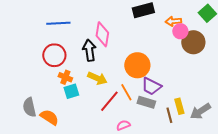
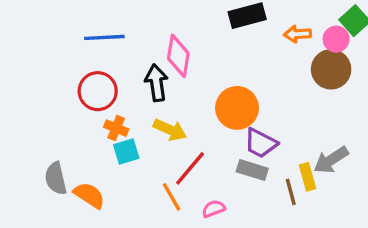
pink circle: (180, 31) -> (336, 39), moved
orange line: (126, 92) -> (172, 197), moved
gray arrow: (200, 111) -> (331, 160), moved

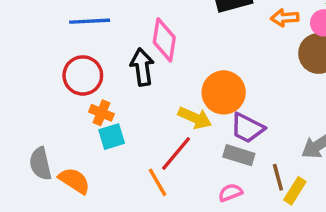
yellow arrow: (170, 130) -> (195, 118), moved
yellow rectangle: (308, 177) -> (295, 191), moved, turned 48
pink semicircle: (214, 209) -> (230, 193), moved

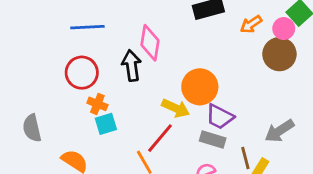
orange arrow: (285, 18) -> (251, 24), turned -30
gray semicircle: (40, 164) -> (32, 128), moved

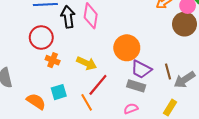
black arrow: (132, 66) -> (68, 17), moved
yellow arrow: (176, 108) -> (87, 63), moved
cyan square: (106, 124) -> (59, 92), moved
brown line: (245, 158) -> (168, 71), moved

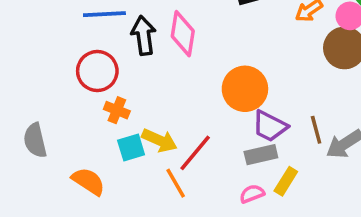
yellow arrow: (87, 63) -> (160, 140), moved
gray rectangle: (136, 86) -> (261, 155), turned -30
cyan square: (59, 92) -> (131, 148), moved
yellow rectangle: (170, 108) -> (286, 181), moved

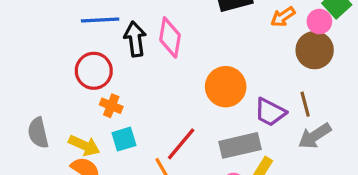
purple trapezoid: (270, 126) -> (270, 112), moved
brown line: (316, 130) -> (305, 104), moved
yellow arrow: (160, 140) -> (84, 145), moved
gray rectangle: (261, 155) -> (240, 145), size x1.4

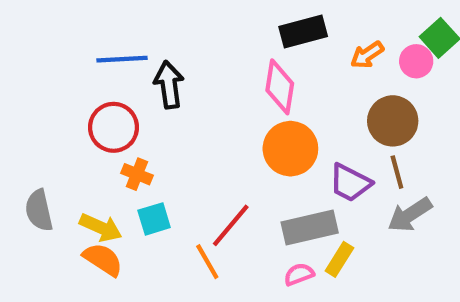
pink diamond: (170, 37) -> (280, 87), moved
brown circle: (315, 50) -> (393, 121), moved

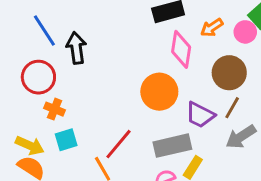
blue line: (122, 59) -> (44, 30), turned 60
pink diamond: (280, 87) -> (181, 49), moved
brown line: (397, 172) -> (232, 108), turned 45

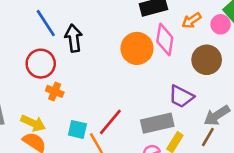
orange circle: (159, 92) -> (137, 48), moved
brown line: (232, 108) -> (208, 137), moved
cyan square: (66, 140) -> (77, 129), moved, turned 30

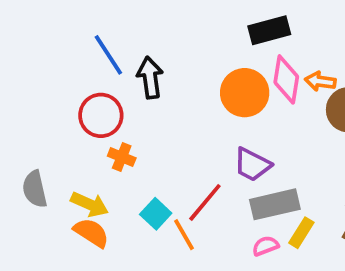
orange arrow: (191, 21) -> (320, 81), moved, turned 42
purple trapezoid: (181, 97) -> (252, 165), moved
cyan square: (77, 129) -> (156, 214), turned 30

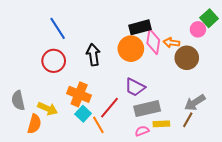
black rectangle: (269, 30) -> (140, 27), moved
black arrow: (150, 78) -> (93, 55), moved
orange cross: (122, 157) -> (79, 94), moved, size x1.6
orange semicircle: (91, 233) -> (34, 124), moved, turned 72
yellow rectangle: (301, 233) -> (161, 124), turned 56

